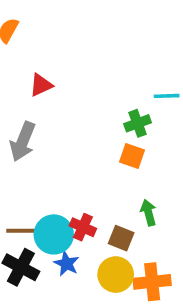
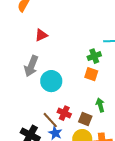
brown line: (23, 231) -> (50, 120), moved, turned 48
cyan circle: (54, 234) -> (51, 81), moved

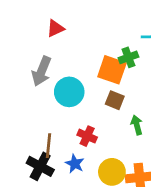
orange square: (91, 74) -> (112, 70), moved, size x1.5
brown square: (85, 119) -> (115, 100), moved
brown line: (50, 120) -> (48, 146), moved, turned 48

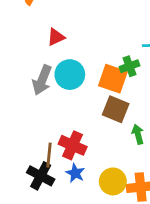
cyan circle: (69, 92) -> (70, 75), moved
brown square: (115, 100) -> (116, 109), size x1.4
red cross: (87, 136) -> (73, 145), moved, size x1.4

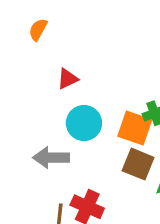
gray arrow: (42, 80) -> (51, 158), moved, turned 68

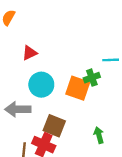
brown square: (138, 164) -> (54, 126), moved

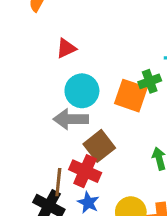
gray arrow: (18, 109) -> (71, 119), moved
brown square: (54, 126) -> (99, 146), turned 30

